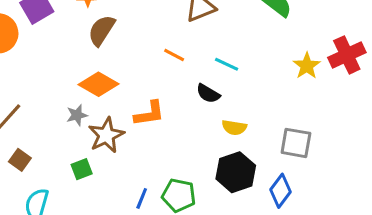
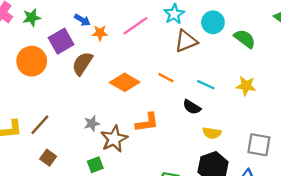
brown semicircle: (102, 30) -> (82, 64), moved
yellow star: (307, 66) -> (246, 86), moved, turned -30
orange diamond: (99, 84) -> (125, 82), moved

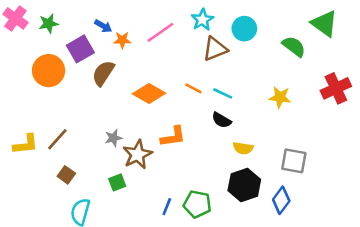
green semicircle: (245, 39) -> (294, 46), moved
cyan line: (206, 85) -> (223, 93), moved

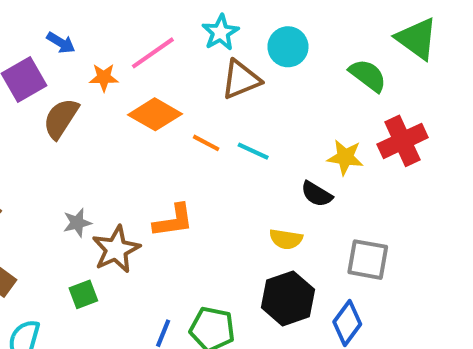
orange star: (122, 40) -> (104, 77), moved
red cross: (336, 88) -> (403, 141), moved
orange diamond: (149, 93) -> (155, 114), moved
black semicircle: (221, 120) -> (317, 194), moved

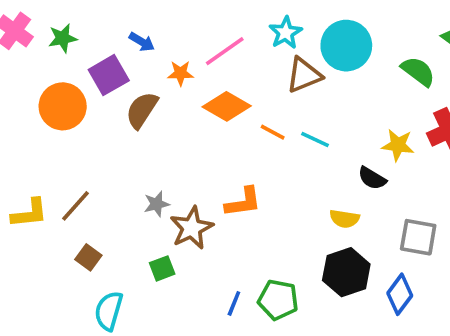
cyan circle: (288, 47) -> (346, 46), size x1.4

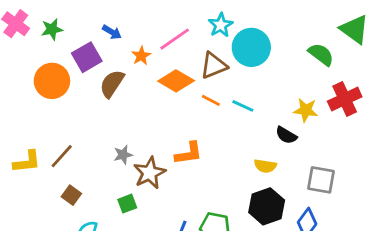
cyan circle: (346, 46) -> (251, 47), moved
orange star: (181, 73) -> (141, 56), turned -30
brown triangle: (304, 75) -> (214, 66), moved

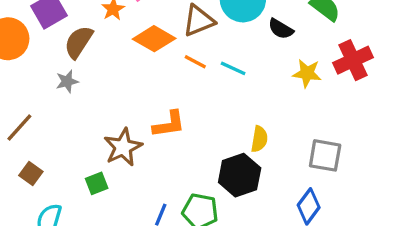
black semicircle: (286, 135) -> (281, 29), moved
gray star: (123, 155) -> (67, 81), moved
yellow semicircle: (265, 166) -> (259, 139), turned -90
black hexagon: (267, 206) -> (240, 175), moved

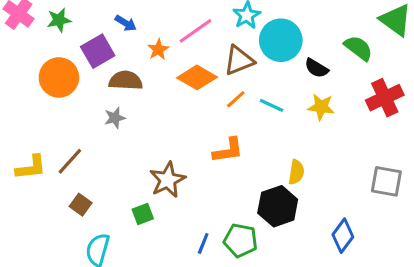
brown semicircle: (79, 42) -> (126, 81), turned 60
orange line: (195, 62) -> (236, 99), turned -70
yellow star: (307, 73) -> (321, 107), moved
orange L-shape: (169, 124) -> (228, 150), moved
gray square: (325, 155) -> (386, 181), moved

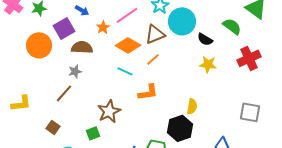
cyan line: (272, 105) -> (125, 71), moved
brown line: (70, 161) -> (64, 93), moved

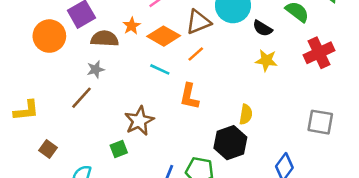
orange star: (103, 27) -> (132, 26), moved
orange L-shape: (148, 92) -> (189, 96), turned 110
brown square: (53, 127) -> (48, 149), moved

